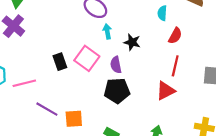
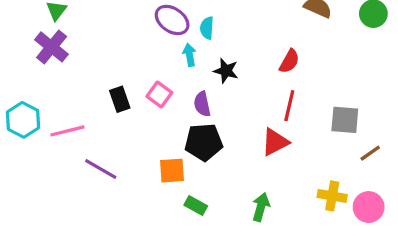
cyan semicircle: (162, 13) -> (207, 28), moved
pink square: (87, 58) -> (159, 95), size x0.7
orange square: (74, 119) -> (172, 171), moved

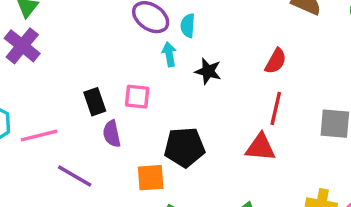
pink square: (159, 95) -> (137, 97), turned -30
purple semicircle: (202, 104) -> (112, 134), moved
red triangle: (275, 142) -> (261, 147), turned 32

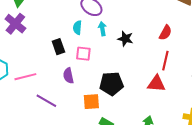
cyan semicircle: (188, 26) -> (77, 28), moved
black rectangle: (95, 102) -> (58, 47), moved

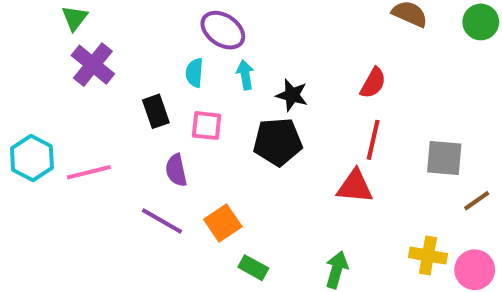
purple cross: (15, 24) -> (93, 65), moved
black pentagon: (111, 84) -> (278, 142), moved
purple line: (46, 101) -> (162, 221), moved
orange square: (91, 102) -> (223, 223), turned -30

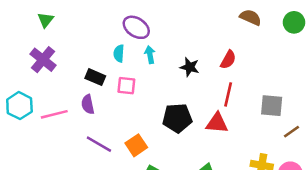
purple cross: (93, 65) -> (43, 60), moved
black star: (292, 95) -> (190, 67), moved
black rectangle: (156, 111) -> (95, 77), turned -48
black pentagon: (278, 142) -> (177, 118), moved
purple semicircle: (176, 170) -> (88, 104), moved

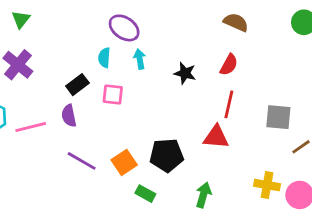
brown semicircle: (251, 17) -> (236, 22), moved
black rectangle: (95, 77) -> (77, 85), turned -60
black pentagon: (177, 118) -> (167, 155), moved

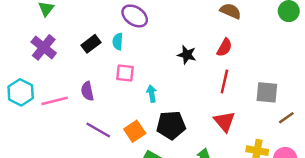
cyan arrow: (140, 59) -> (152, 94), moved
black rectangle: (77, 85) -> (91, 44), moved
red triangle: (216, 137) -> (224, 121), moved, turned 45

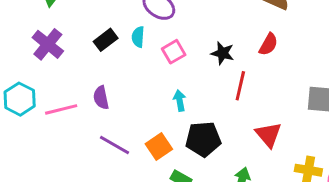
pink square: (125, 73) -> (174, 52), moved, turned -36
red line: (224, 81) -> (240, 86), moved

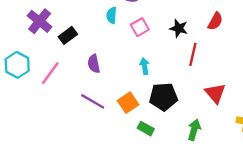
black rectangle: (106, 40) -> (68, 35), moved
purple semicircle: (101, 98) -> (94, 64), moved
pink line: (61, 109) -> (50, 73), turned -40

